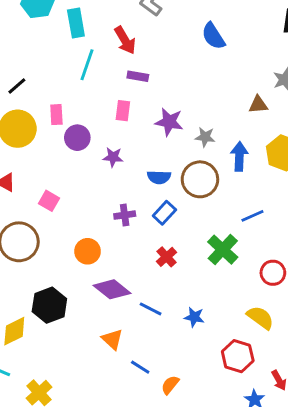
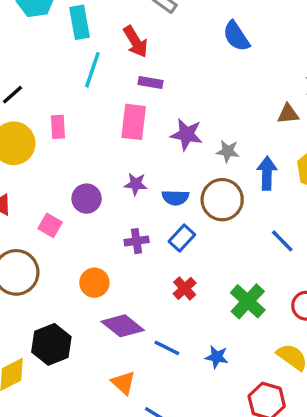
pink rectangle: (123, 111) -> (134, 122), size x1.5
purple circle: (77, 138) -> (87, 199), moved
purple star: (113, 157) -> (136, 184), moved
blue line: (252, 216) -> (282, 241), turned 70
green cross: (223, 250) -> (248, 301), moved

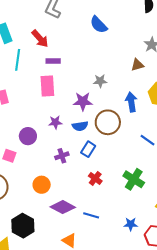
purple star: (187, 134) -> (83, 101), moved
gray star: (228, 151) -> (100, 81), moved
blue star: (217, 357) -> (131, 224), moved

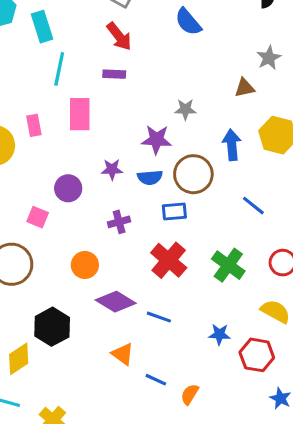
red arrow: (40, 39) -> (119, 36), moved
pink rectangle: (47, 86) -> (80, 114), moved
blue rectangle: (88, 149) -> (174, 211), moved, turned 49
red cross: (95, 178) -> (169, 260), size x1.6

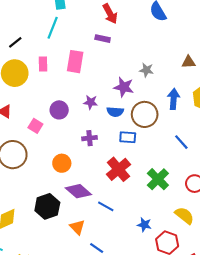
cyan line: (59, 69) -> (53, 28), moved
black hexagon: (52, 327) -> (47, 206), moved

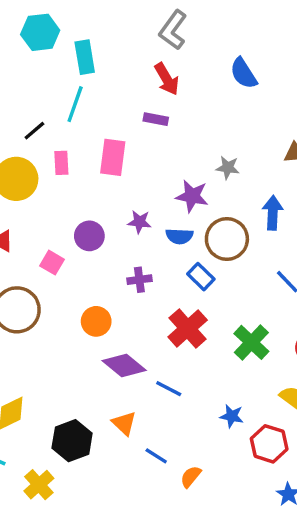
black line: (15, 42) -> (34, 131), moved
blue rectangle: (128, 137) -> (201, 277), turned 42
black hexagon: (47, 206) -> (72, 441), moved

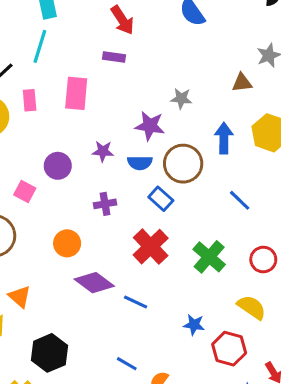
orange triangle: (124, 423) -> (20, 297), moved

